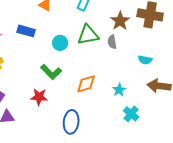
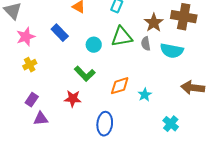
blue rectangle: (26, 31) -> (60, 33), turned 30
cyan semicircle: (145, 60) -> (172, 51), moved, size x1.6
cyan star: (119, 90) -> (145, 95), moved
cyan cross: (131, 114) -> (171, 124), moved

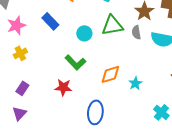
purple triangle: (41, 119) -> (19, 113), moved, turned -42

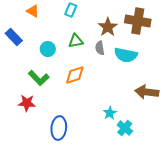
green triangle: (112, 25) -> (76, 41), size x0.7
orange diamond: (110, 74) -> (75, 75), moved
cyan star: (135, 83) -> (110, 113), moved

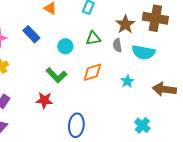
cyan star: (110, 113) -> (127, 81), moved

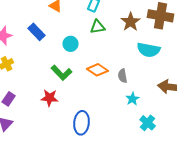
green triangle: (93, 38) -> (98, 27), moved
gray semicircle: (117, 45) -> (123, 76), moved
orange diamond: (92, 72) -> (98, 70), turned 50
cyan star: (127, 81) -> (133, 99), moved

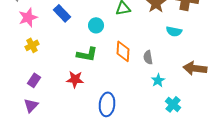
cyan semicircle: (149, 50) -> (174, 31), size x0.7
orange diamond: (98, 70) -> (123, 51), turned 60
green L-shape: (62, 73) -> (87, 54), turned -35

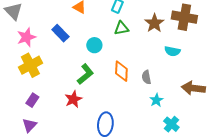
yellow cross: (32, 45) -> (30, 65), size x1.6
green L-shape: (87, 54) -> (85, 74), turned -50
red star: (75, 79) -> (73, 99), turned -30

